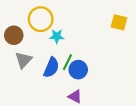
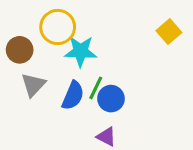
yellow square: (119, 22) -> (169, 32), turned 35
cyan star: (57, 36) -> (81, 51), size x1.5

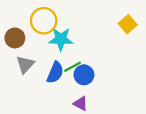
green line: (96, 88) -> (72, 67), turned 36

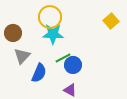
yellow circle: (44, 21) -> (50, 17), moved
blue semicircle: (55, 73) -> (39, 73), moved

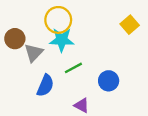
gray triangle: (22, 56) -> (34, 53), moved
blue circle: (73, 65) -> (109, 81), moved

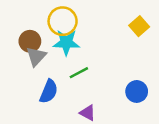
brown circle: (15, 39) -> (30, 41), moved
blue circle: (109, 81) -> (137, 91), moved

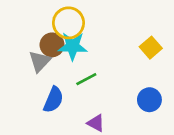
yellow square: (139, 26) -> (151, 48), moved
brown circle: (30, 41) -> (52, 45), moved

